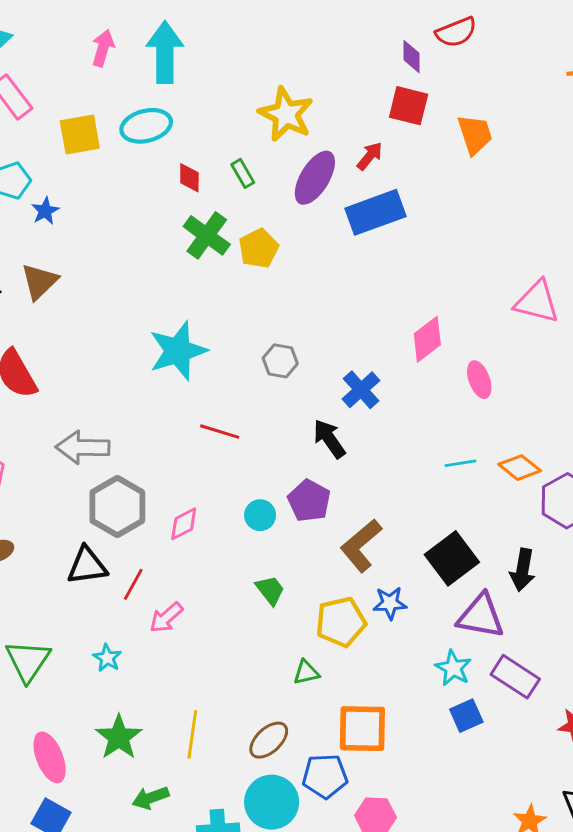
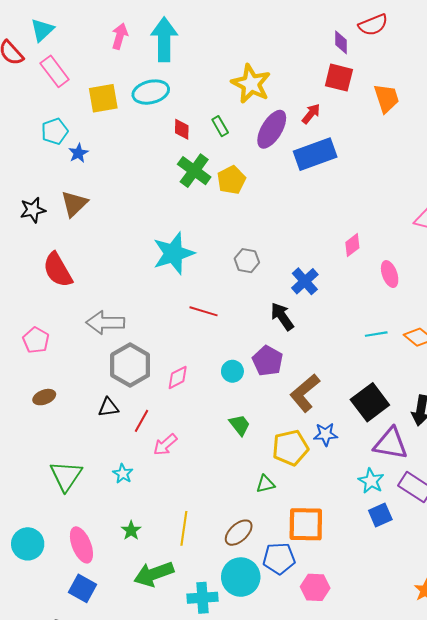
pink diamond: (427, 339) -> (352, 245), size x0.7
black triangle: (87, 566) -> (108, 407), size x0.7
green star: (119, 737) -> (131, 530), size x0.6
green arrow: (150, 798) -> (154, 574), size x1.5

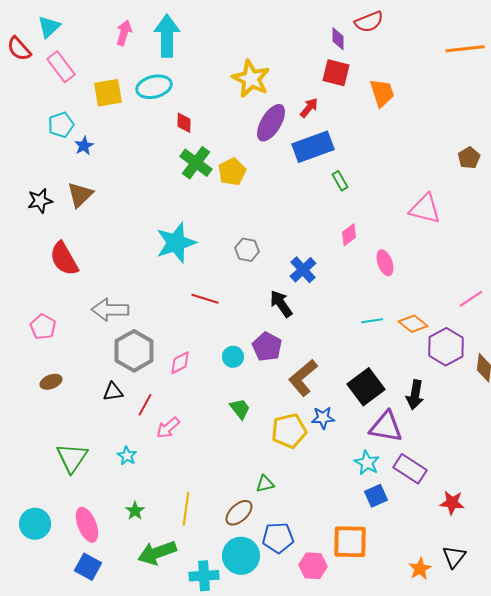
green rectangle: (220, 126) -> (340, 181), moved
green triangle: (266, 484) -> (265, 484), moved
orange square: (306, 524) -> (350, 542), moved

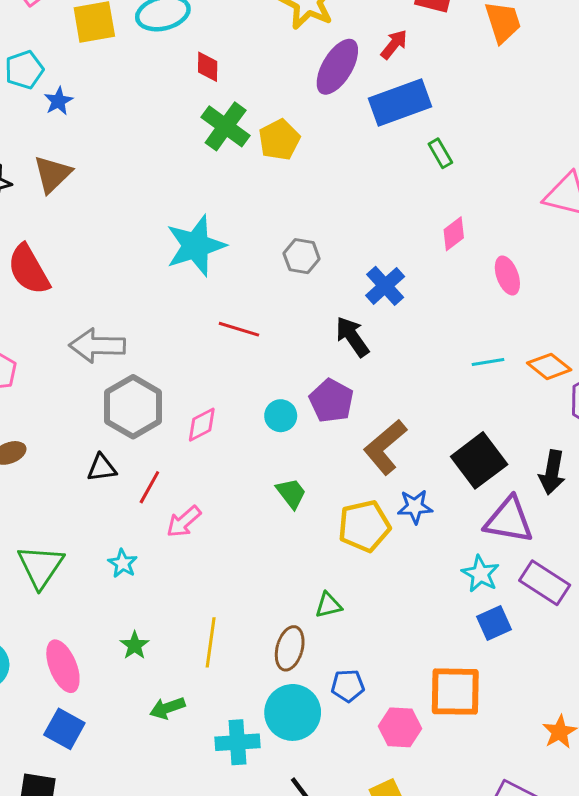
brown ellipse: (239, 513) -> (290, 648), turned -32
blue pentagon: (278, 538) -> (348, 686), size x0.7
green arrow: (157, 553) -> (167, 708), size x0.6

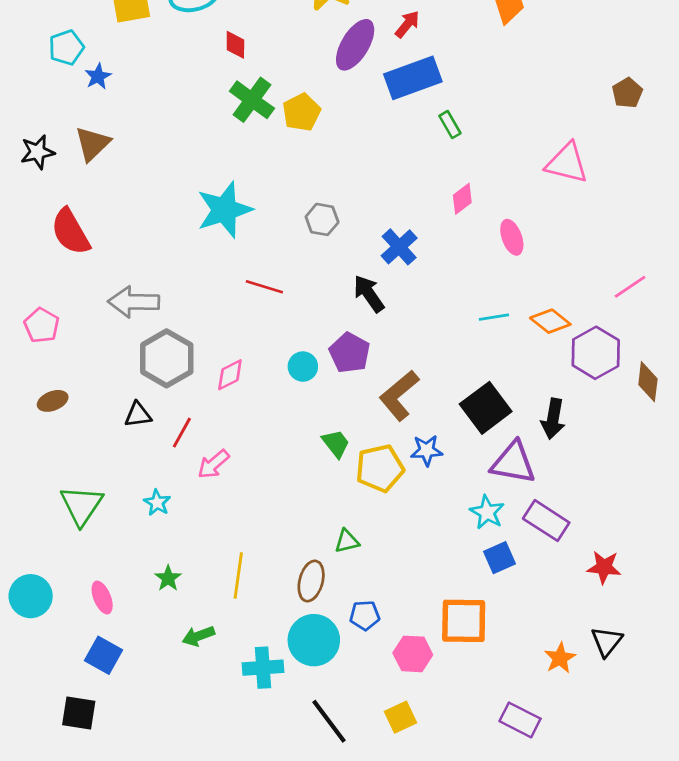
green trapezoid: (291, 493) -> (336, 444), moved
pink ellipse: (63, 666) -> (102, 598), size x0.7

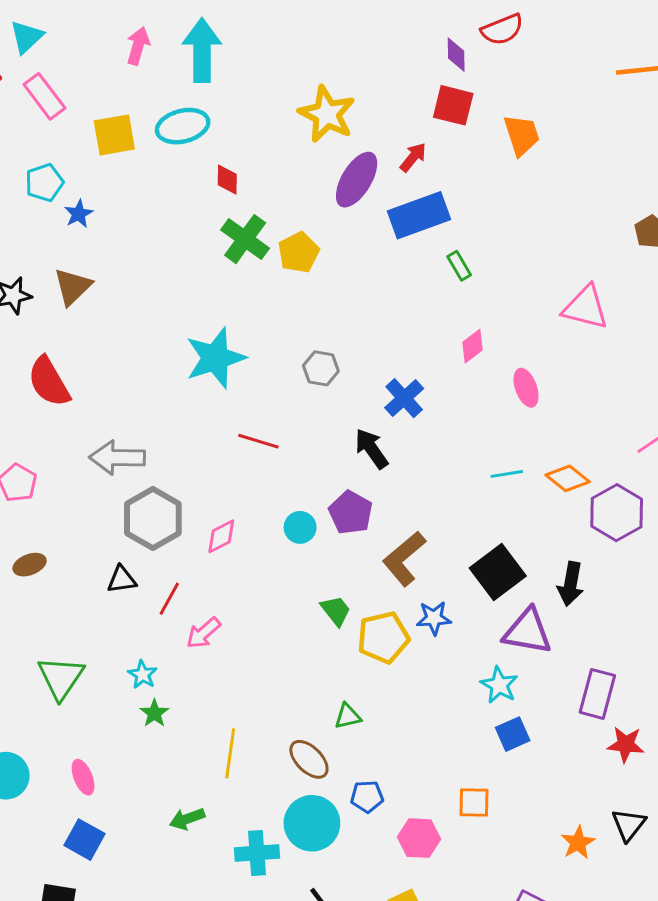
purple rectangle: (546, 521) -> (597, 694), moved, turned 72
green star: (168, 578) -> (154, 713), moved
brown ellipse: (311, 581) -> (309, 759), turned -60
orange square: (464, 621) -> (474, 802), size x0.6

